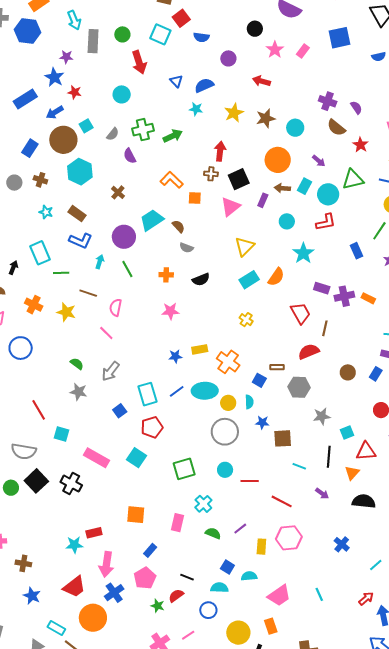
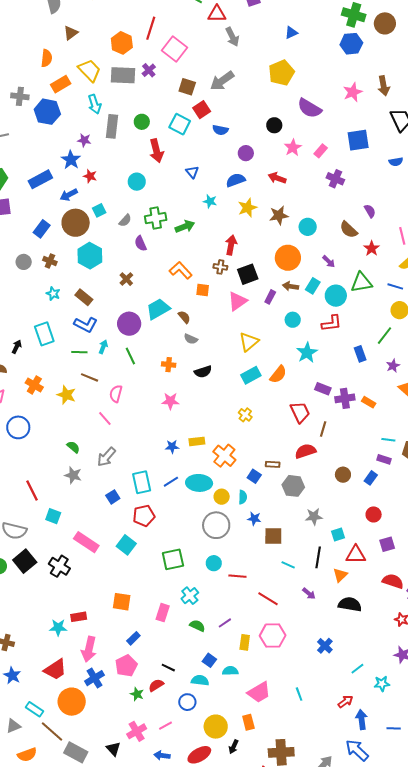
blue semicircle: (204, 85) -> (236, 180), moved
purple cross: (328, 101) -> (335, 179), moved
green line: (61, 273) -> (79, 352), moved

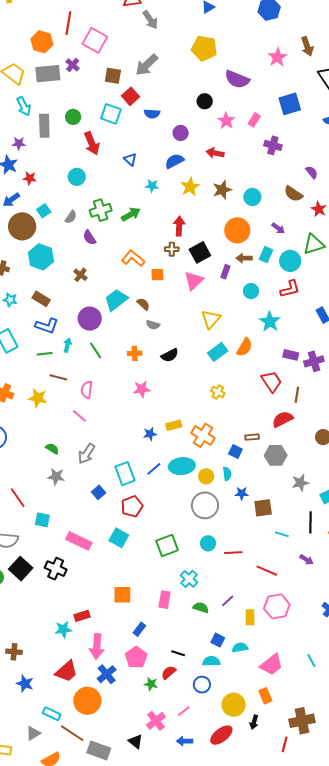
yellow pentagon: (281, 73) -> (204, 48), turned -30

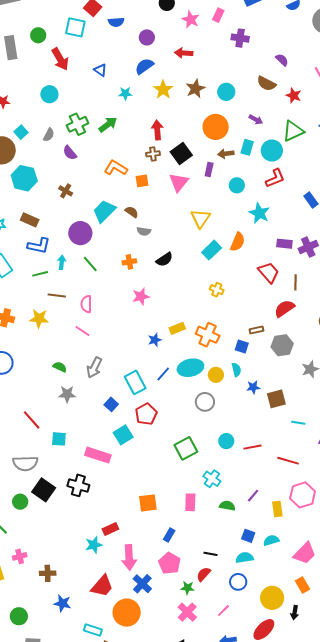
gray circle: (205, 505) -> (205, 402), moved, size x0.7
cyan square: (119, 538) -> (123, 435), moved, turned 36
pink cross: (156, 721) -> (187, 612), moved

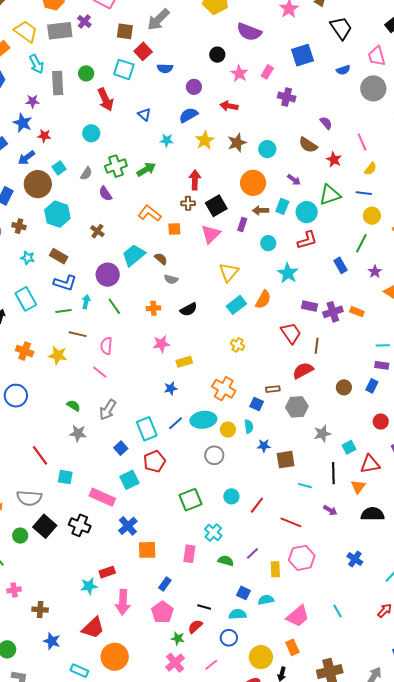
yellow rectangle: (177, 328) -> (184, 362), moved
red line: (253, 447) -> (257, 505), turned -48
blue cross: (142, 584) -> (128, 526), moved

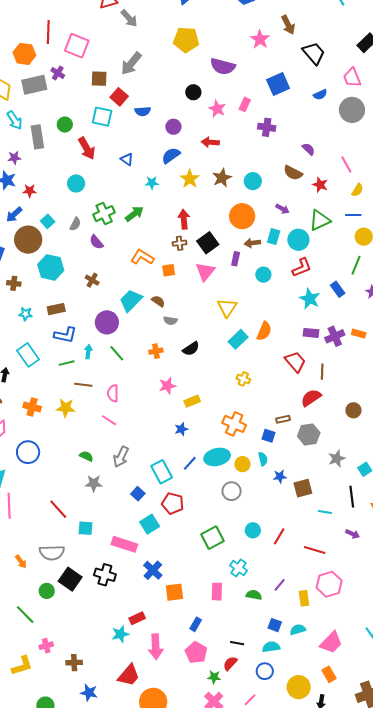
brown rectangle: (59, 256) -> (56, 309), turned -36
cyan star: (288, 273) -> (310, 299), moved
red pentagon: (154, 461) -> (173, 503), turned -30

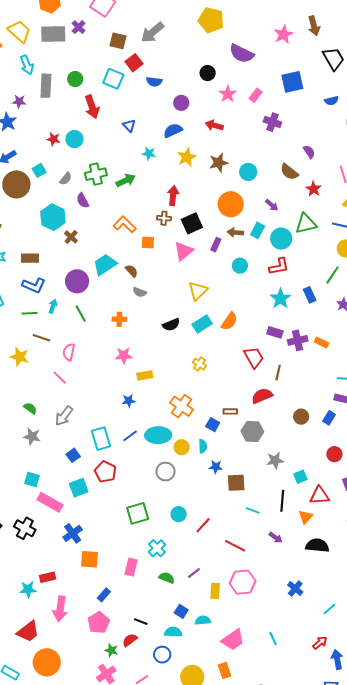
red star: (30, 191) -> (53, 139), moved
cyan hexagon: (51, 267) -> (53, 217), moved
black semicircle: (191, 349) -> (171, 325), moved
cyan square: (85, 528) -> (32, 479), moved

